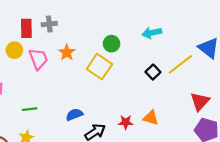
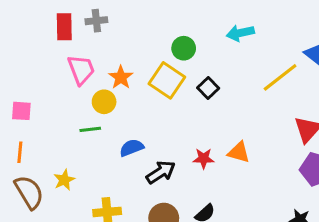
yellow circle: (14, 50) -> (104, 102), moved
orange star: (67, 52) -> (121, 77), moved
black square: (153, 72) -> (208, 88), moved
green line: (30, 109) -> (90, 129), moved

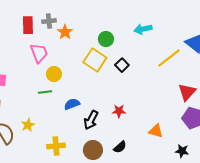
orange star: (121, 77) -> (65, 32), moved
orange triangle: (239, 152) -> (156, 131), moved
black arrow: (161, 172) -> (91, 120), turned 150

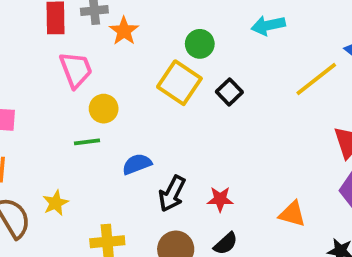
red star: (119, 111) -> (220, 199), moved

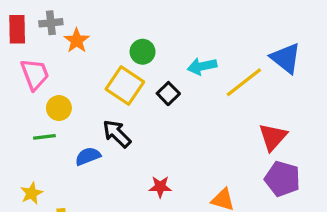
cyan arrow: (268, 25) -> (202, 66), moved
black arrow: (172, 194) -> (117, 134), moved, turned 108
yellow star: (56, 203) -> (32, 193), moved

